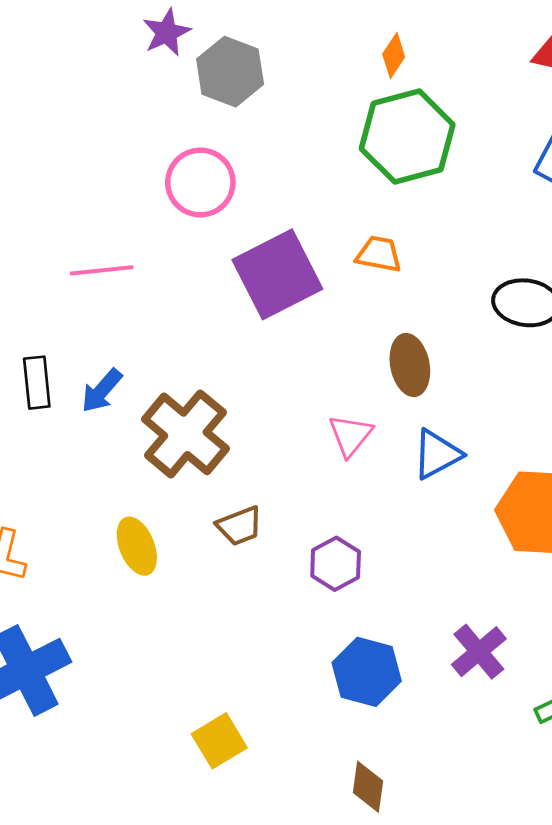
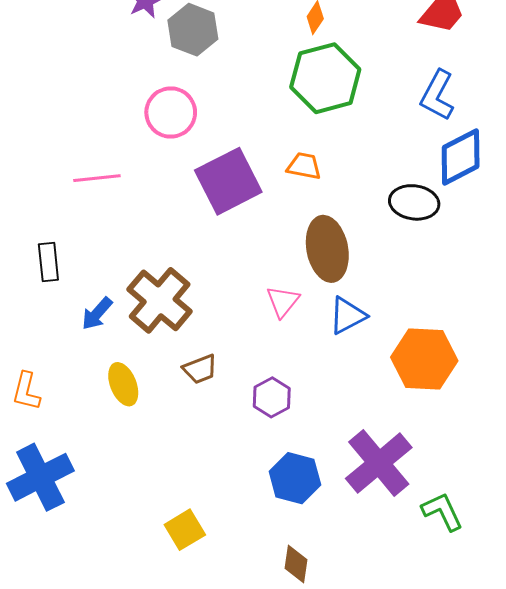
brown ellipse: (410, 365) -> (327, 249), size x1.4
blue arrow: (102, 391) -> (97, 314), moved
purple cross: (479, 652) -> (379, 463), size x1.6

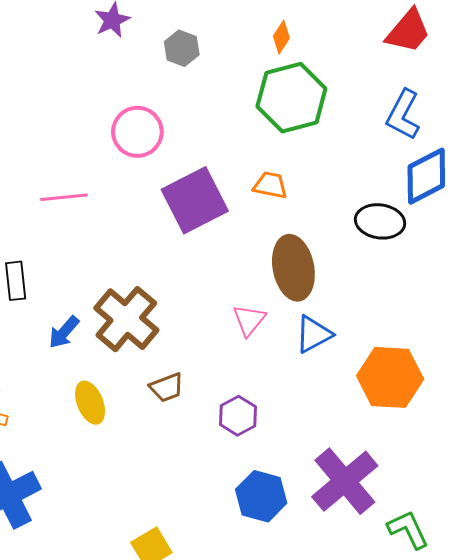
gray hexagon: (193, 30) -> (182, 48), moved, size x0.7

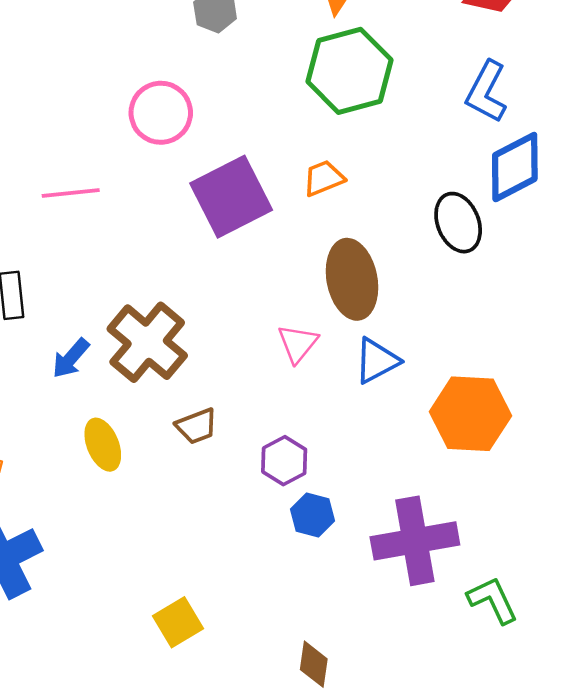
orange trapezoid: (270, 185) -> (324, 178), turned -33
black ellipse: (380, 221) -> (458, 223), turned 60
purple cross: (345, 481) -> (415, 541), turned 30
blue hexagon: (261, 496) -> (313, 515), moved, size x0.7

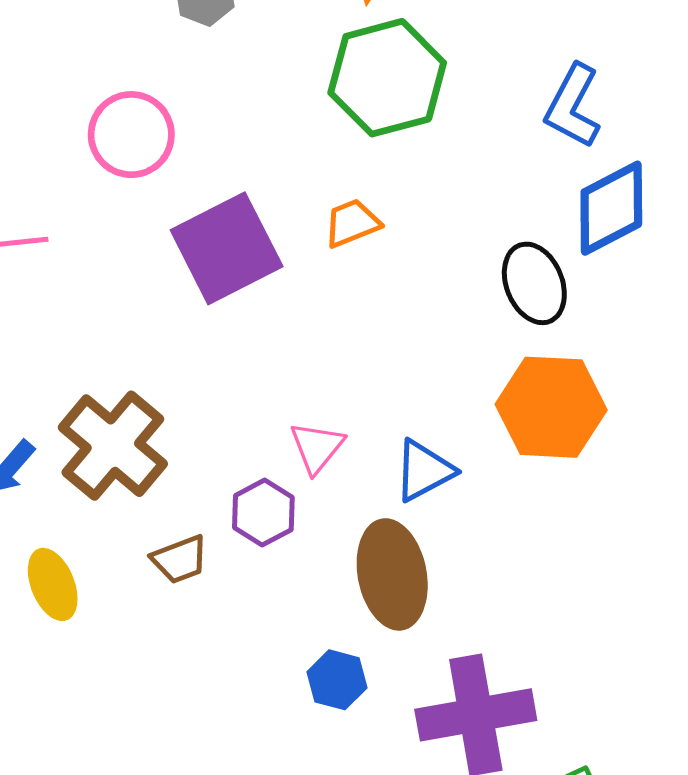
brown ellipse: (352, 279) -> (392, 574), moved
orange hexagon: (470, 414) -> (551, 407), moved
purple hexagon: (284, 461) -> (263, 513), moved

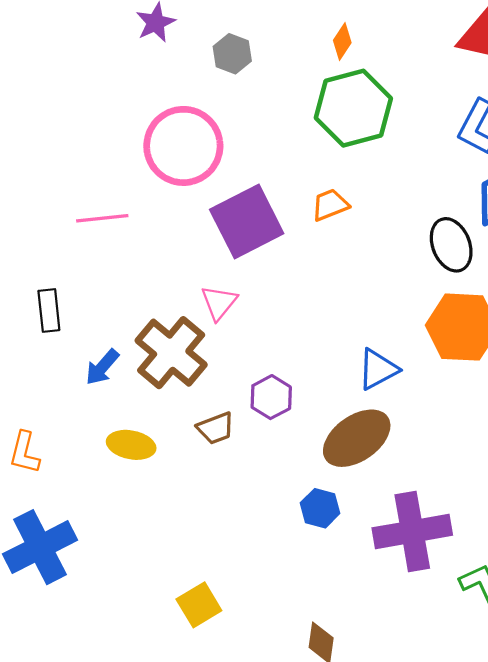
pink circle: (131, 135) -> (183, 146), size x1.4
pink triangle: (317, 447) -> (219, 303), moved
brown ellipse: (392, 574) -> (357, 438), turned 66
yellow ellipse: (53, 584) -> (131, 445), turned -57

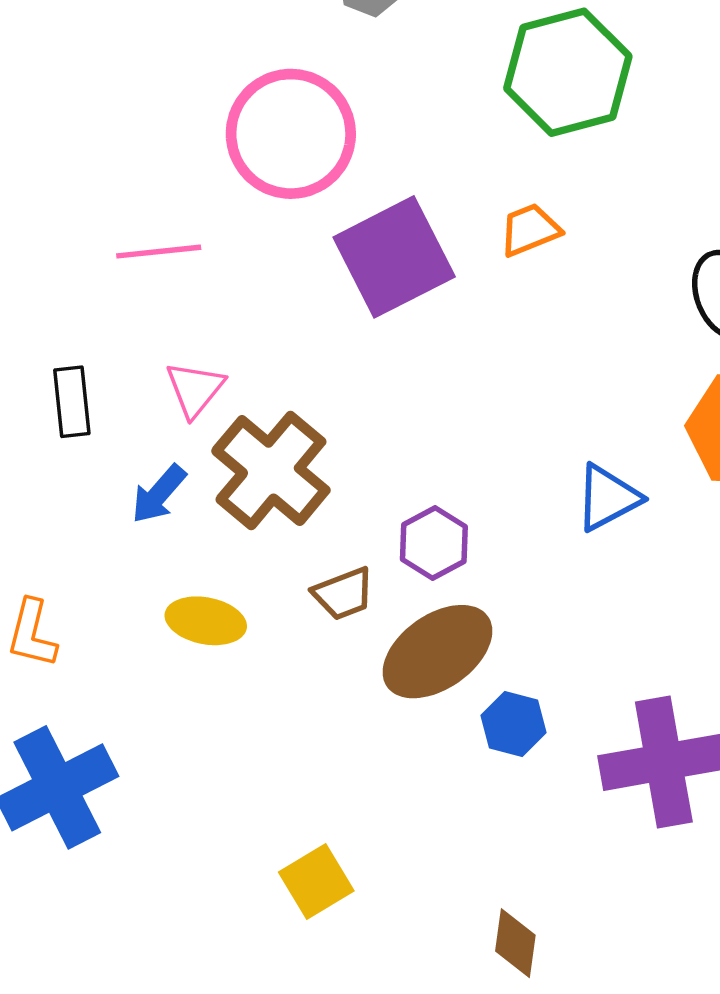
pink triangle: (219, 303) -> (195, 389), moved
brown ellipse: (357, 438) -> (437, 652), moved

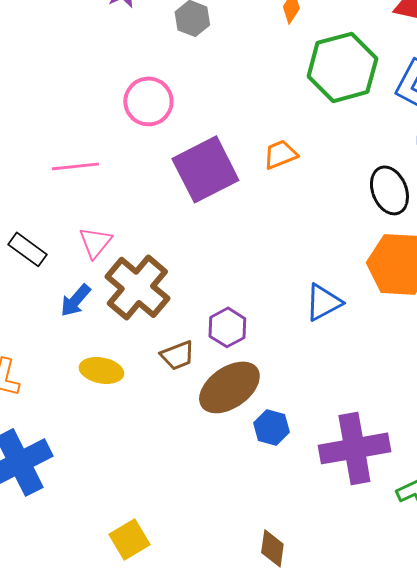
green hexagon: (568, 72) -> (342, 67), moved
pink circle: (291, 134) -> (148, 101), size x0.7
black rectangle: (72, 402) -> (27, 249), turned -48
yellow square: (316, 882) -> (129, 539), moved

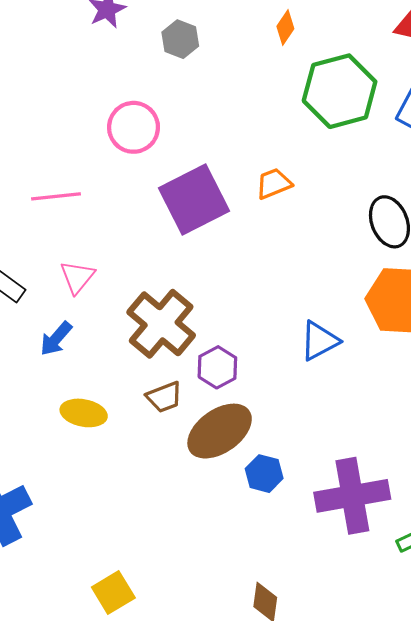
brown cross: (137, 287) -> (161, 324), moved

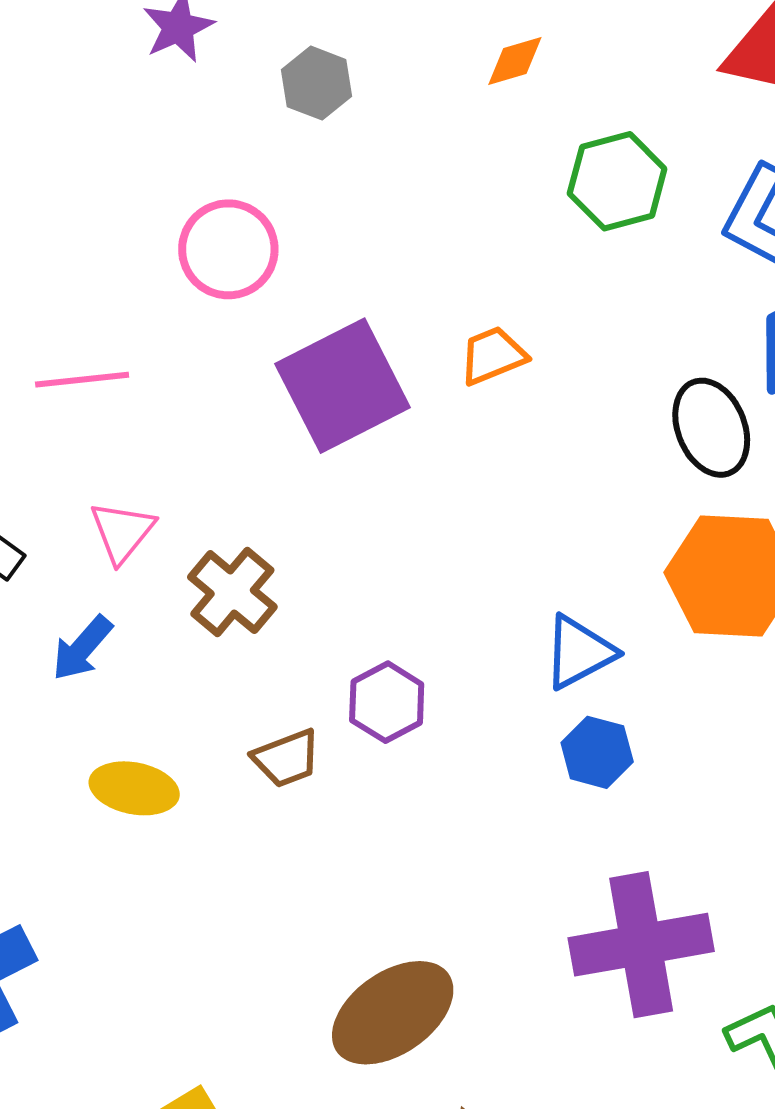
orange diamond: (285, 27) -> (515, 61), turned 40
green hexagon: (340, 91) -> (617, 181), size x0.7
brown cross: (161, 324) -> (232, 592), moved, size x0.7
brown ellipse: (220, 431) -> (393, 1013), moved
blue hexagon: (264, 474) -> (597, 752), moved

